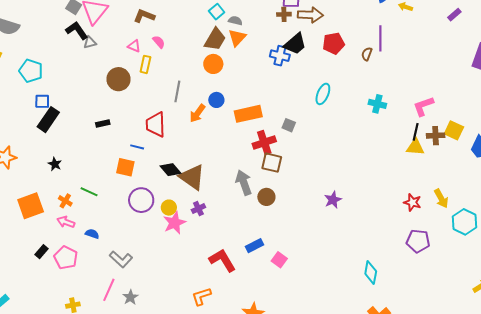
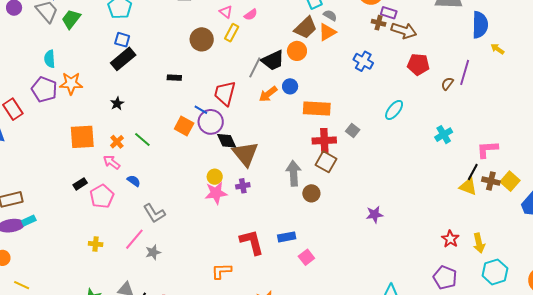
pink semicircle: (159, 42) -> (251, 15), turned 80
black trapezoid: (295, 44) -> (273, 60), moved
cyan cross: (377, 104) -> (444, 135), turned 30
purple circle: (141, 200) -> (211, 122), moved

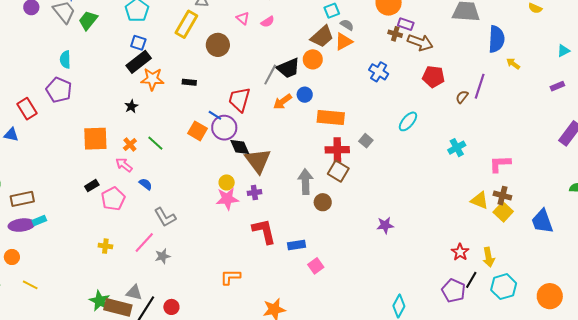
yellow rectangle: (232, 33) -> (186, 24), moved, size x1.5
orange star: (71, 83) -> (152, 79), moved
black line: (473, 172) -> (471, 280), moved
yellow square: (510, 181) -> (503, 212), moved
red L-shape: (252, 242) -> (264, 231), moved

